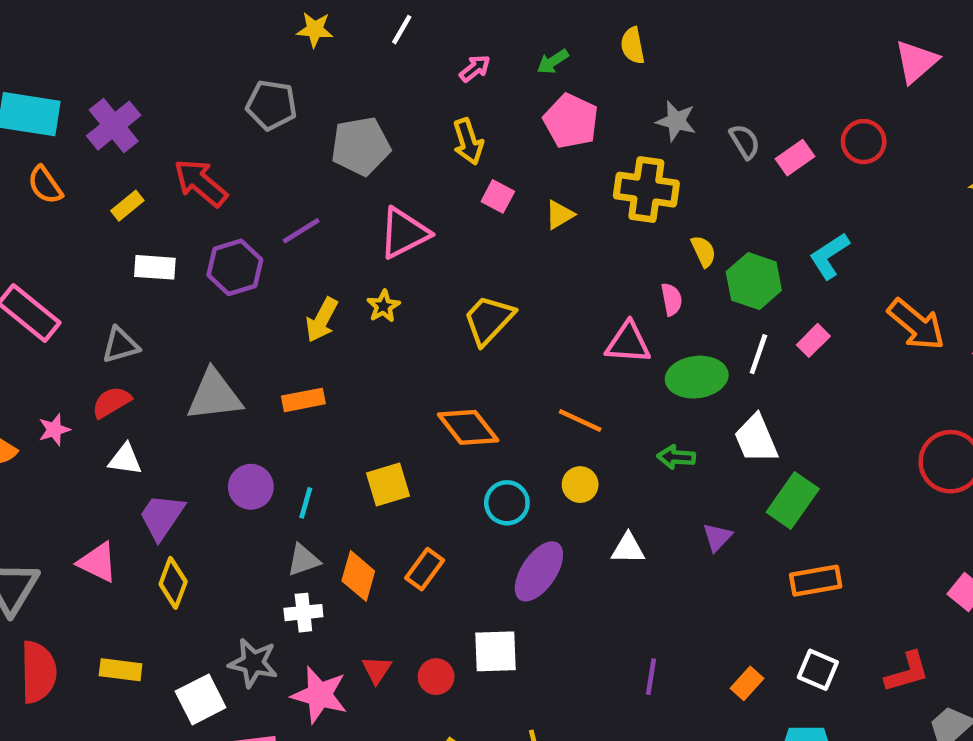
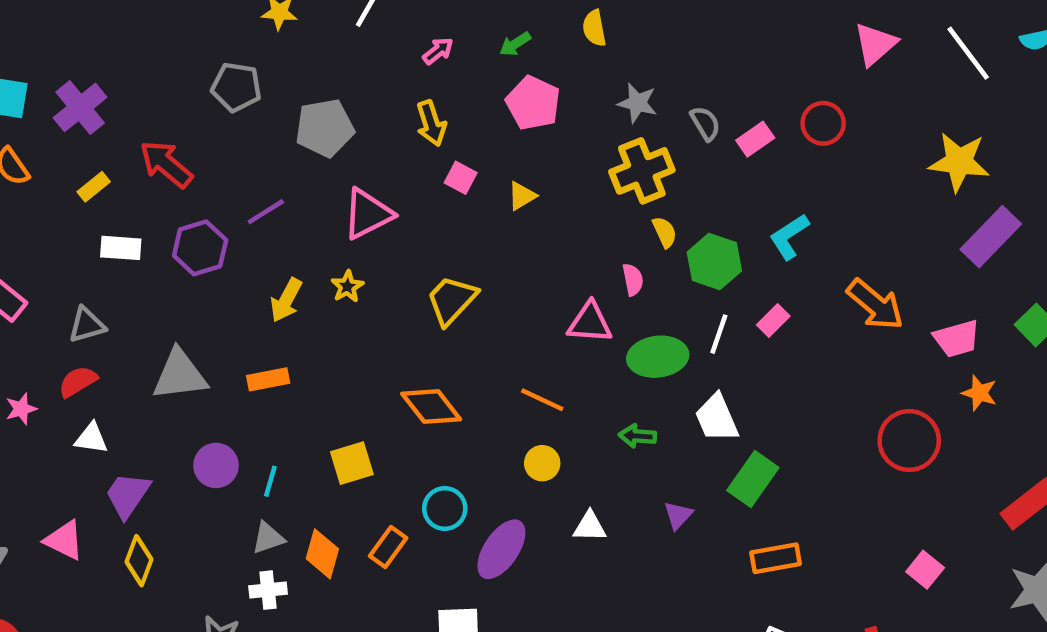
yellow cross: (646, 190) -> (642, 171), moved, turned -30
cyan circle: (507, 503) -> (445, 508), moved

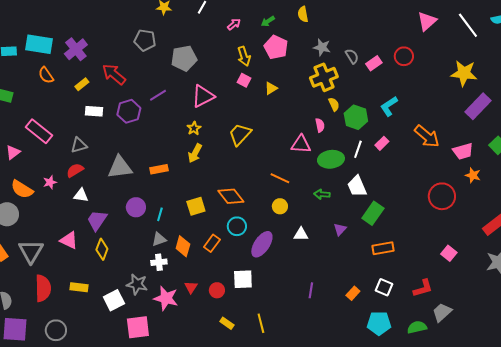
yellow arrow: (431, 123) -> (244, 56), moved
yellow arrow: (286, 300) -> (195, 153), moved
orange diamond: (431, 407) -> (231, 196), moved

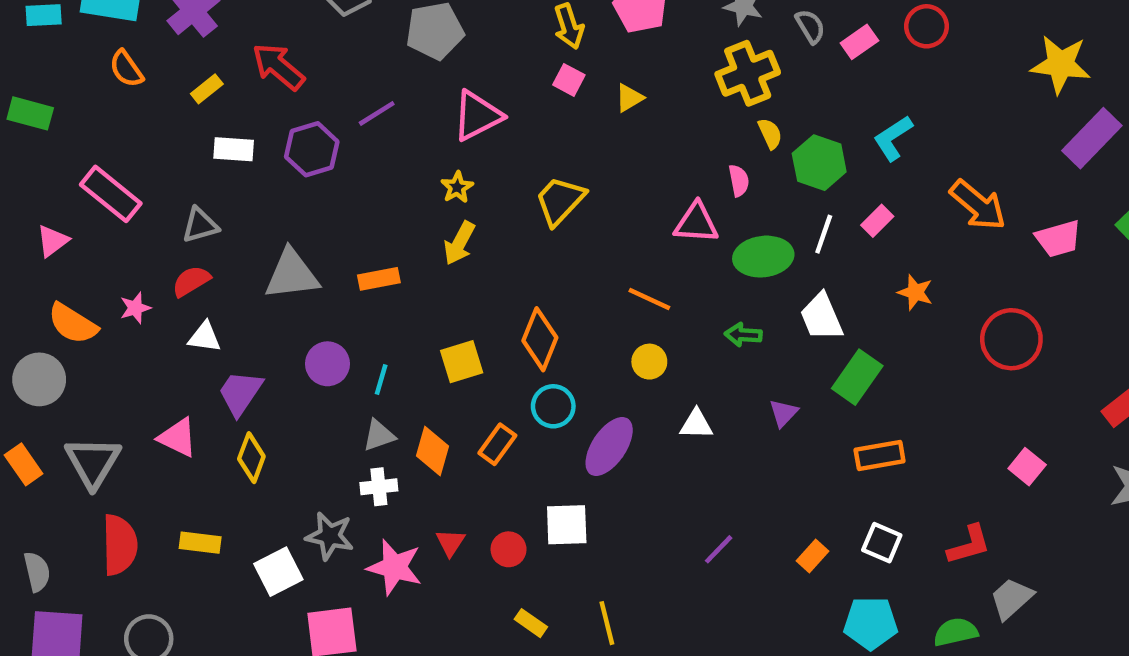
orange star: (473, 175) -> (915, 292), moved
orange diamond: (231, 196) -> (540, 339), turned 60
purple line: (311, 290) -> (719, 549), turned 35

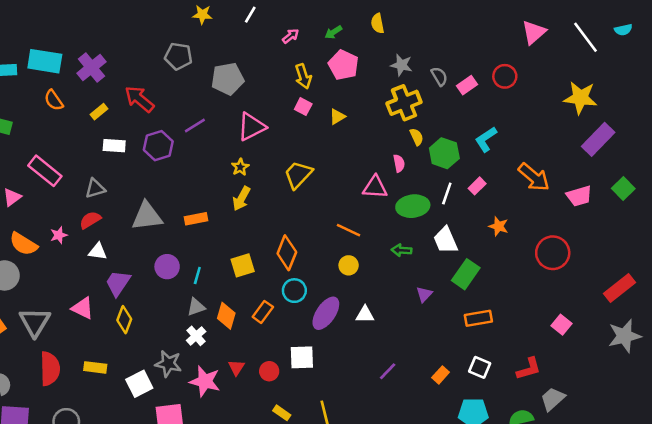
white triangle: (696, 424) -> (365, 315), moved
white cross: (379, 487) -> (196, 336), turned -36

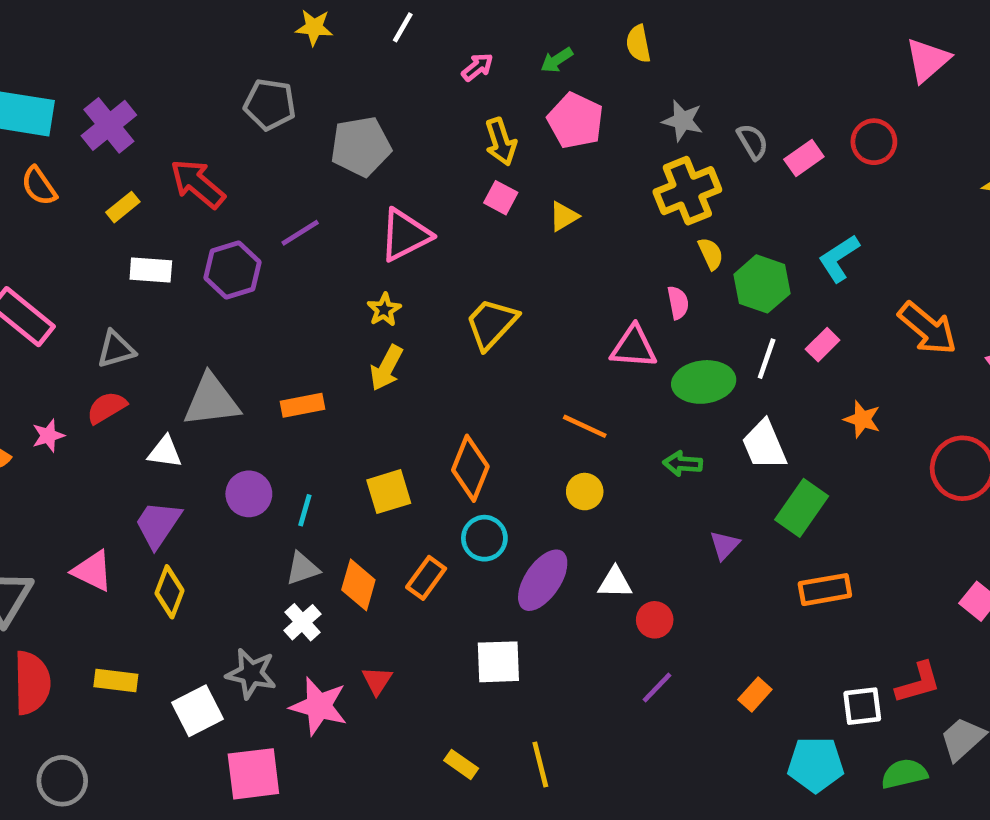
white triangle: (98, 251) -> (165, 452), moved
white square: (480, 367) -> (862, 706), moved, turned -30
red circle: (269, 371) -> (655, 620), moved

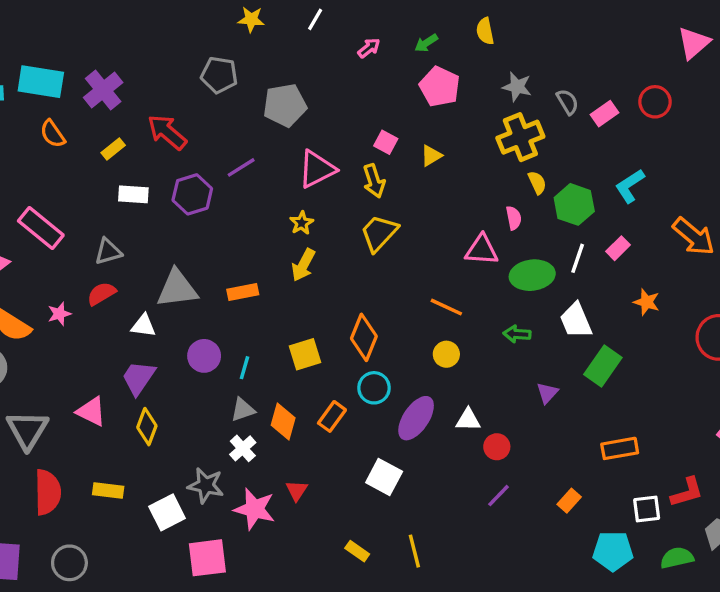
yellow arrow: (501, 142) -> (374, 181), moved
orange rectangle: (825, 590) -> (620, 448), moved
white square: (498, 662) -> (384, 477), turned 30

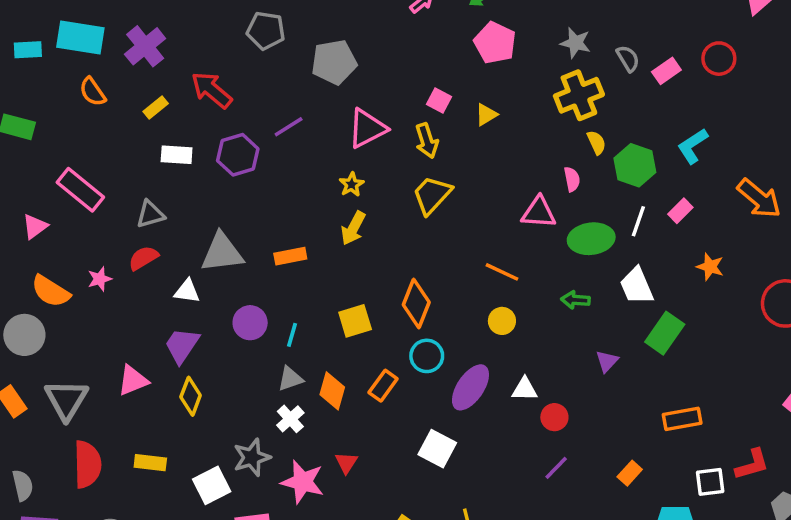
pink triangle: (91, 411) -> (133, 380), turned -48
gray star: (206, 485) -> (252, 457), turned -30

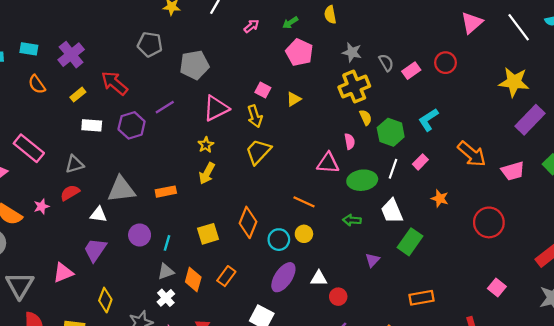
cyan rectangle: (80, 38) -> (29, 49), size x0.6
cyan circle: (427, 356) -> (279, 240), moved
yellow diamond: (191, 396) -> (105, 300), moved

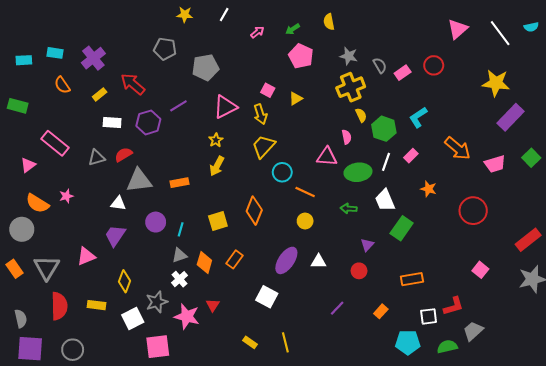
red semicircle: (70, 193) -> (123, 155), moved
cyan circle: (279, 240) -> (282, 172), moved
red circle: (338, 297) -> (359, 271), moved

